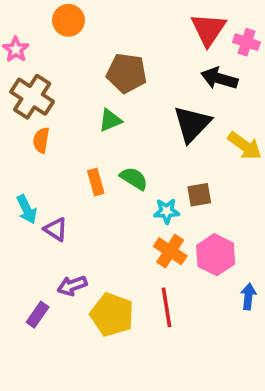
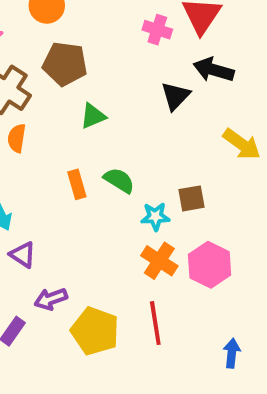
pink cross: (247, 42) -> (157, 30), moved
brown pentagon: (127, 73) -> (65, 64), moved
black triangle: (192, 124) -> (175, 96), moved, size x0.7
purple triangle: (56, 229) -> (23, 255), moved
blue arrow: (248, 297) -> (232, 353), moved

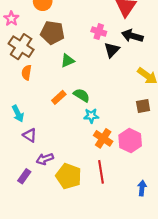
pink cross: (157, 30) -> (99, 32), moved
orange rectangle: (77, 184) -> (59, 97), turned 64
brown square: (191, 198) -> (143, 106), moved
cyan star: (155, 217) -> (91, 116), moved

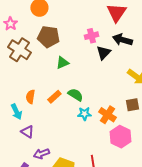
pink cross: (99, 32) -> (91, 36), turned -32
orange semicircle: (26, 73) -> (30, 97), moved
orange cross: (103, 138) -> (107, 115), moved

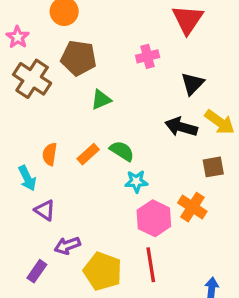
black arrow: (122, 40) -> (181, 127), moved
black triangle: (103, 53) -> (192, 84), moved
orange cross: (107, 115) -> (192, 207), moved
pink hexagon: (120, 137) -> (154, 218), moved

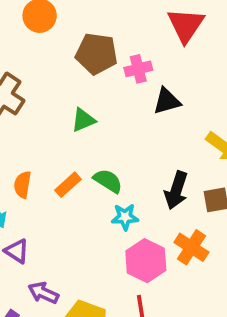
brown pentagon: (79, 58) -> (97, 54), moved
black triangle: (192, 84) -> (167, 101), moved, turned 30
black arrow: (181, 127) -> (176, 190), moved, turned -88
purple arrow: (67, 246) -> (43, 293), turned 45

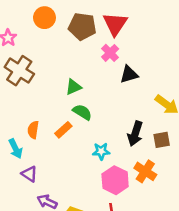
red triangle: (186, 25) -> (115, 24), moved
brown pentagon: (97, 54) -> (82, 26), moved
pink cross: (138, 69) -> (110, 53), turned -30
green semicircle: (108, 181) -> (82, 112), moved

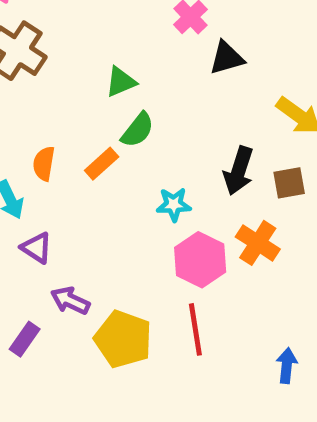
green semicircle: (82, 112) -> (138, 130), turned 96

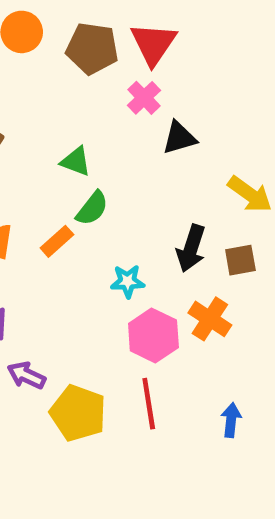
green triangle: (121, 82) -> (76, 161), turned 44
blue arrow: (287, 366) -> (231, 420), moved

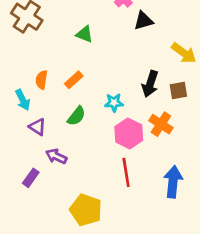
green semicircle: (92, 208) -> (76, 116), moved
yellow pentagon: (78, 413) -> (86, 210), moved
blue arrow: (231, 420) -> (173, 182), size x1.6

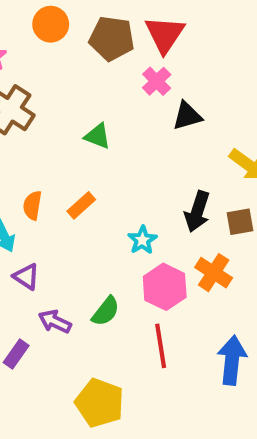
cyan star: (114, 103) -> (142, 240), turned -30
green semicircle: (76, 116) -> (106, 311), moved

